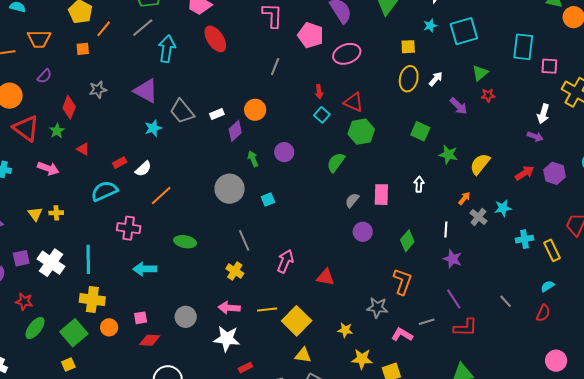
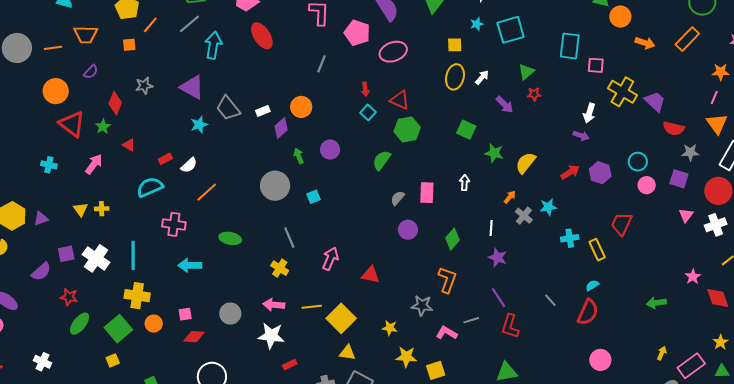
pink arrow: (48, 168) -> (94, 164), turned -75
red semicircle: (543, 313) -> (588, 312), size x1.5
red L-shape: (465, 328) -> (510, 326), turned 105

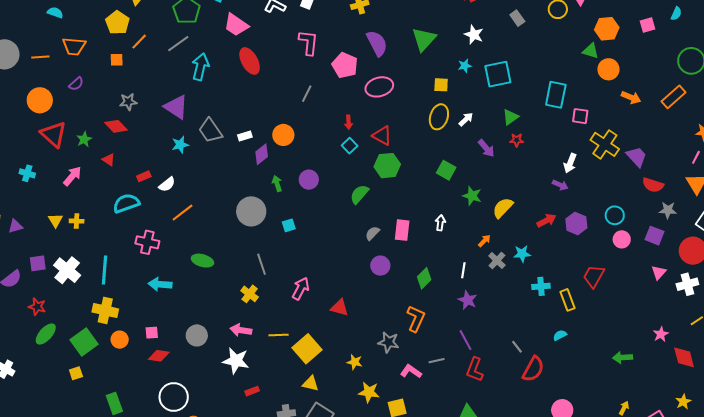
red diamond: (115, 103) -> (116, 126), moved, turned -70
red semicircle: (588, 312) -> (533, 369), moved

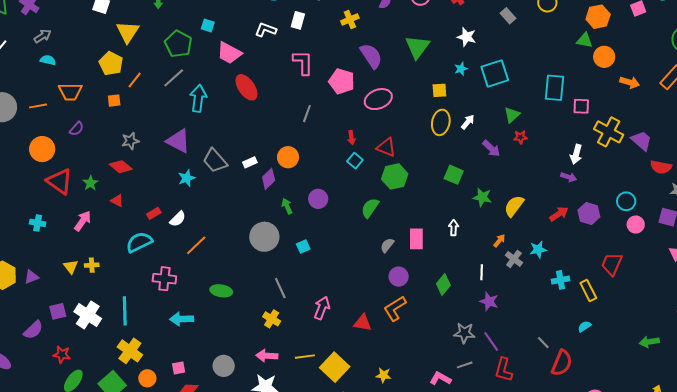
yellow cross: (105, 310) -> (130, 351), turned 30
orange L-shape: (416, 319) -> (395, 308), moved, turned -140
gray star: (389, 342) -> (464, 333), moved

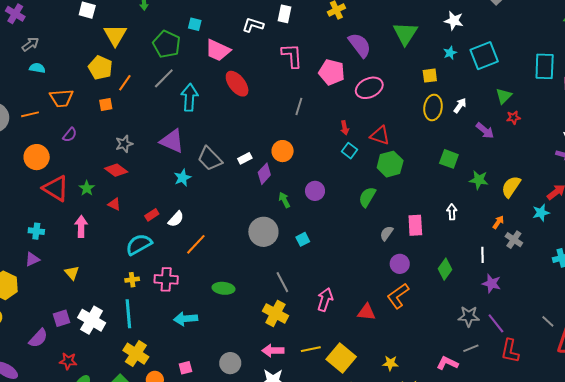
pink arrow: (83, 221) -> (81, 226), turned -30
cyan star: (538, 249) -> (541, 213), moved
yellow cross: (92, 265) -> (132, 280), moved
purple triangle: (31, 277) -> (32, 259), moved
yellow cross: (272, 319) -> (275, 313), size x1.4

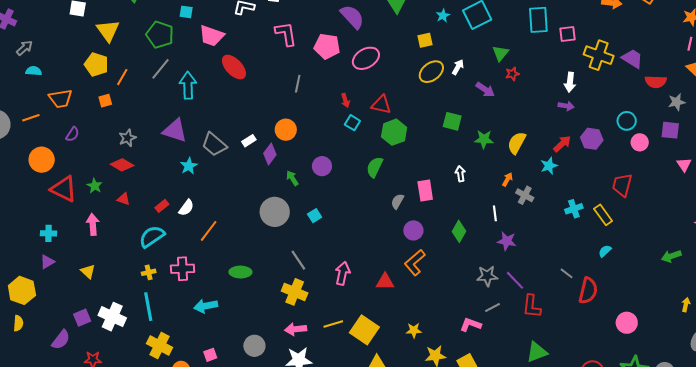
yellow ellipse: (433, 107) -> (431, 72), turned 50

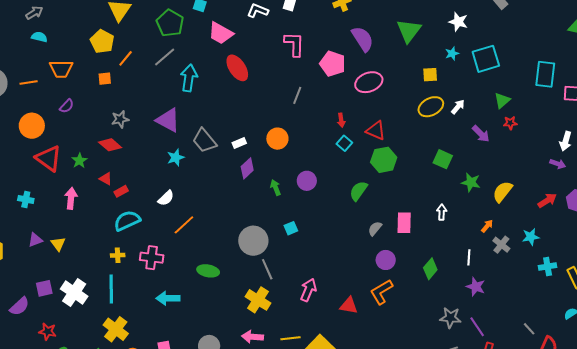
purple diamond: (270, 154) -> (247, 168), moved
cyan star: (549, 166) -> (531, 237), moved
red rectangle: (162, 206) -> (121, 191), moved
gray circle: (275, 212) -> (253, 241), moved
purple triangle: (47, 262) -> (35, 240), moved

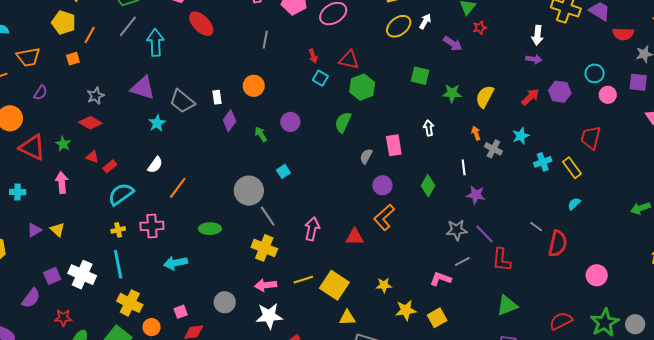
white rectangle: (239, 143) -> (217, 97), turned -64
orange arrow: (487, 226) -> (476, 133), turned -48

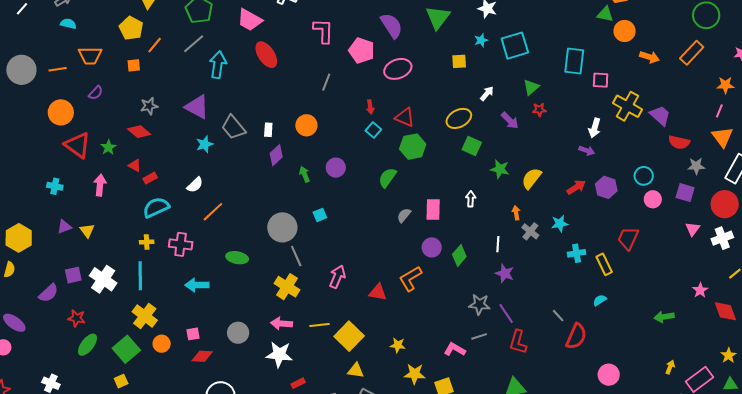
yellow ellipse: (399, 26) -> (459, 118), moved
purple circle: (382, 185) -> (432, 247), moved

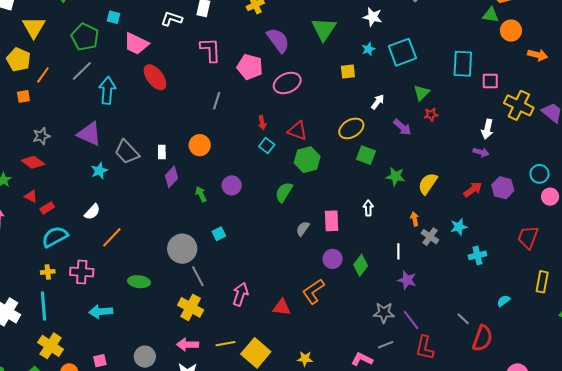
yellow rectangle: (604, 264) -> (542, 282), moved, turned 40

